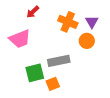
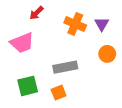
orange circle: (87, 41) -> (107, 54), moved
green square: (35, 73) -> (28, 86), moved

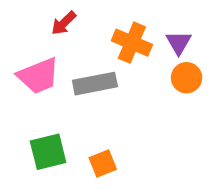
orange circle: (107, 54) -> (187, 78), moved
gray rectangle: (65, 67) -> (95, 84), moved

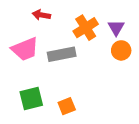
red arrow: (64, 23) -> (41, 15), turned 54
orange cross: (132, 43) -> (86, 28), turned 35

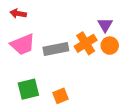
red arrow: (41, 15) -> (18, 14), moved
orange cross: (86, 28) -> (86, 43), moved

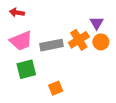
green square: (28, 89) -> (26, 69), moved

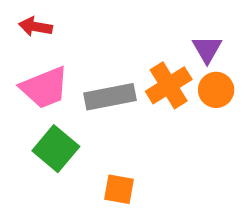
green square: (26, 69) -> (56, 149), turned -36
orange square: (56, 88) -> (119, 189), turned 32

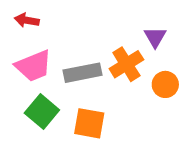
orange circle: (216, 90) -> (165, 84), moved
orange square: (119, 189) -> (89, 123), moved, size x1.4

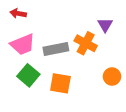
orange cross: (126, 64) -> (86, 43), turned -30
orange circle: (165, 84) -> (112, 76), moved

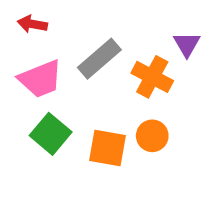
gray rectangle: (56, 49) -> (99, 59), moved, turned -30
orange circle: (112, 76) -> (152, 136), moved

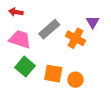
pink trapezoid: (40, 79) -> (20, 39), turned -140
orange circle: (152, 136) -> (75, 80), moved

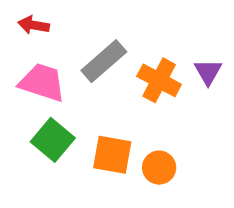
purple triangle: (93, 22) -> (208, 72), moved

